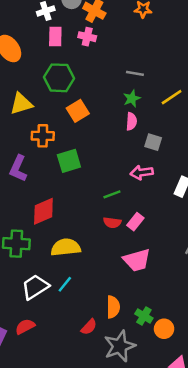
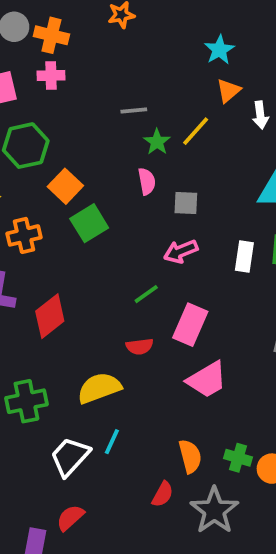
green star: (132, 99) -> (157, 142), moved
green square: (69, 161) -> (89, 223), moved
red diamond: (43, 211) -> (50, 316), moved
pink rectangle: (135, 222) -> (190, 325), size x1.5
red semicircle: (112, 223) -> (140, 346), moved

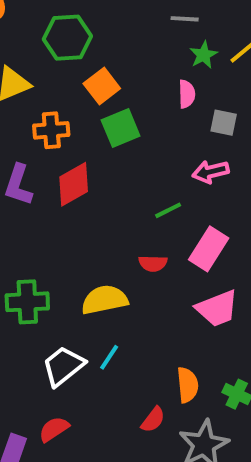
red diamond: (50, 316) -> (74, 184), moved

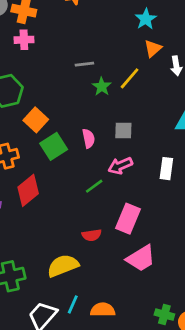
pink semicircle: (187, 94) -> (88, 138), moved
green line: (168, 210) -> (94, 186), moved
orange semicircle: (188, 385) -> (103, 310), moved, turned -75

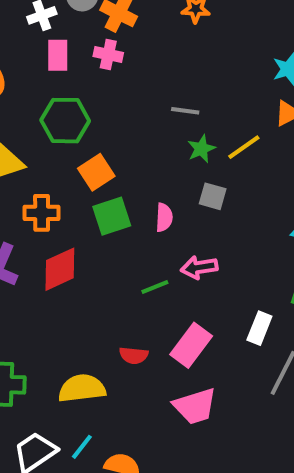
gray square: (123, 131) -> (213, 196), moved
white rectangle: (166, 169) -> (259, 328), moved

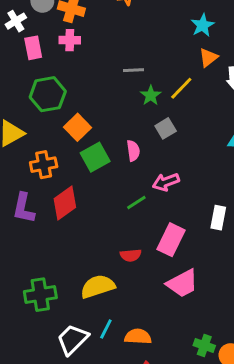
gray square: (213, 196) -> (166, 128), turned -36

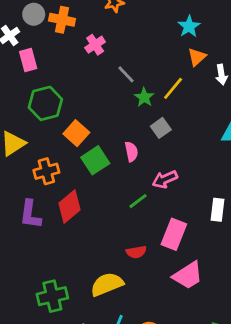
pink cross: (70, 40) -> (95, 45), moved, turned -30
gray line: (134, 70) -> (126, 74), turned 54

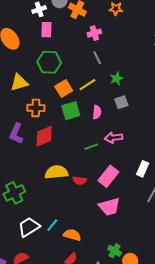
gray line: (126, 74) -> (97, 58), moved
yellow line: (173, 88) -> (87, 85), moved
yellow semicircle: (107, 284) -> (56, 172), moved
green cross: (52, 296) -> (14, 193), turned -30

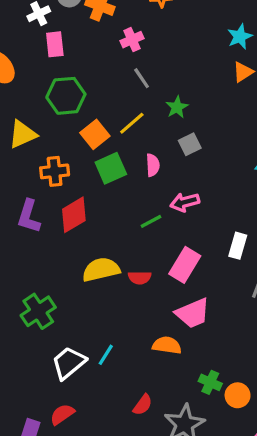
orange semicircle: (72, 235) -> (167, 345), moved

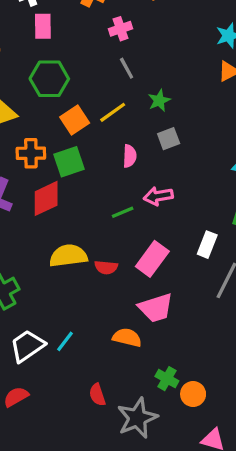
green square: (111, 168) -> (69, 162), moved
red semicircle: (143, 405) -> (97, 395), turned 120

